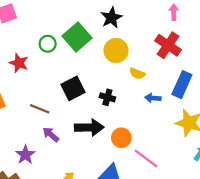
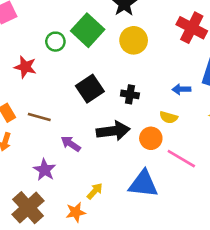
yellow semicircle: (137, 74) -> (169, 117), moved
brown line: (40, 109) -> (39, 117), moved

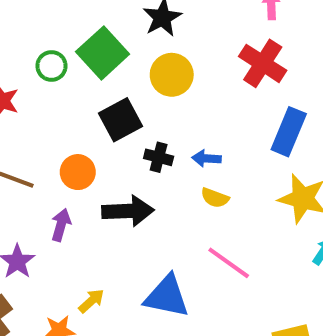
black square: (90, 89) -> (120, 120), moved
blue arrow: (181, 89) -> (207, 158), moved
orange circle: (151, 138) -> (78, 172), moved
purple arrow: (71, 144) -> (61, 225), turned 66

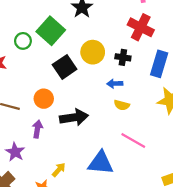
yellow circle: (172, 75) -> (93, 52), moved
black cross: (159, 157) -> (123, 57), moved

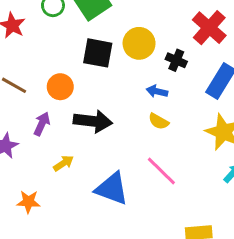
black square: (65, 67) -> (98, 53), turned 30
yellow arrow: (59, 170) -> (63, 163), moved

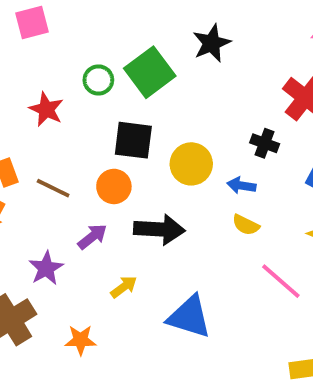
yellow circle: (139, 43) -> (191, 164), moved
black square: (98, 53) -> (133, 140), moved
purple arrow: (42, 124) -> (92, 237), turned 30
pink line: (161, 171) -> (281, 281), moved

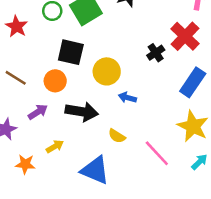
black cross: (265, 143) -> (156, 53), moved, turned 30
blue arrow: (241, 185) -> (127, 98), moved
yellow semicircle: (246, 225) -> (117, 136), moved
orange star: (81, 340) -> (25, 164), moved

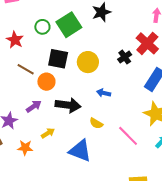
yellow circle: (107, 71) -> (88, 62), moved
brown line: (16, 78) -> (26, 69), moved

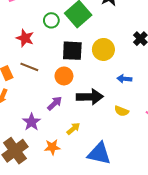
brown line: (26, 69) -> (29, 67), moved
blue triangle: (80, 151) -> (99, 154), moved

